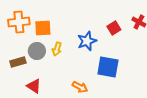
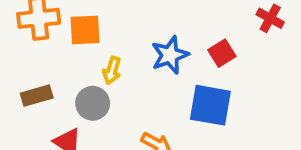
red square: (114, 28) -> (222, 53), moved
gray circle: (37, 51) -> (93, 103), moved

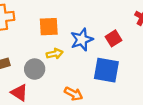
orange square: (85, 30) -> (49, 27), moved
yellow arrow: (112, 70) -> (55, 54), moved, turned -119

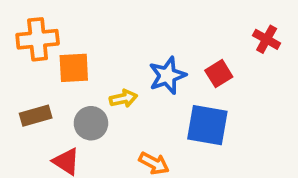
orange square: (49, 27) -> (74, 68), moved

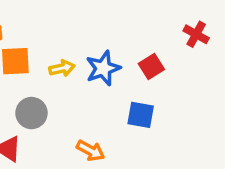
yellow arrow: (123, 98) -> (62, 68), moved
blue square: (207, 125) -> (141, 115), size x0.7

